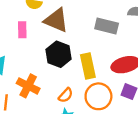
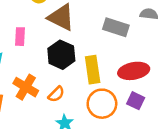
pink rectangle: (22, 30) -> (20, 37), moved
orange semicircle: (66, 95) -> (56, 94), moved

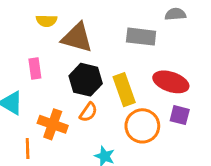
red ellipse: (134, 71) -> (171, 82), turned 40
orange semicircle: (56, 94) -> (88, 112), moved

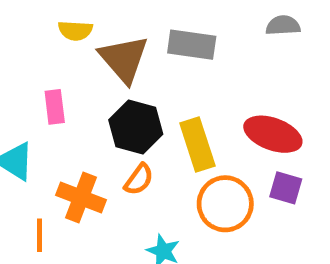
gray rectangle: (141, 37) -> (192, 45), moved
brown triangle: (77, 38) -> (124, 59), turned 32

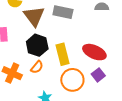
purple square: (286, 188) -> (98, 75), turned 32

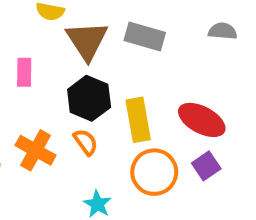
orange semicircle: (37, 67) -> (86, 142), turned -80

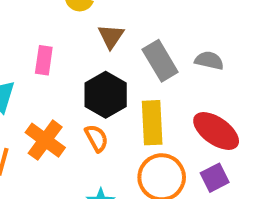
gray semicircle: (223, 31) -> (209, 60), moved
gray rectangle: (145, 36) -> (160, 61), moved, turned 36
brown triangle: (87, 41) -> (111, 36), size x0.6

